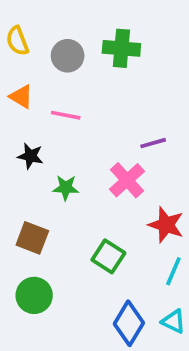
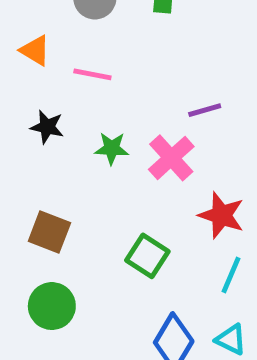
green star: (66, 188) -> (112, 148), moved

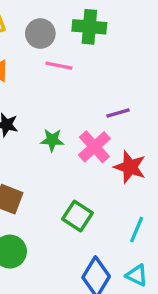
pink line: (92, 74) -> (59, 66), moved
red star: (221, 215) -> (130, 167), moved

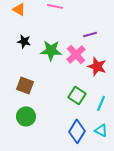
green star: (52, 140) -> (51, 50), size x1.5
green square: (78, 216) -> (77, 95), moved

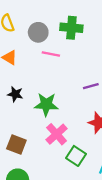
pink cross: (76, 54) -> (57, 134), moved

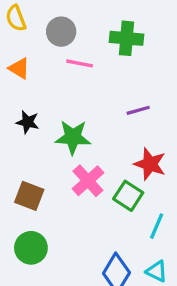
green cross: (71, 28) -> (127, 38), moved
green square: (76, 156) -> (128, 196), moved

